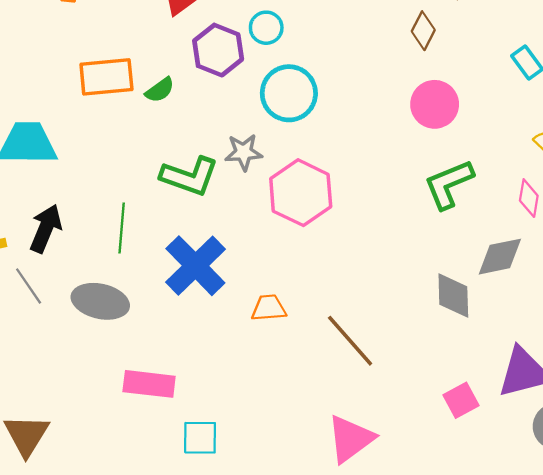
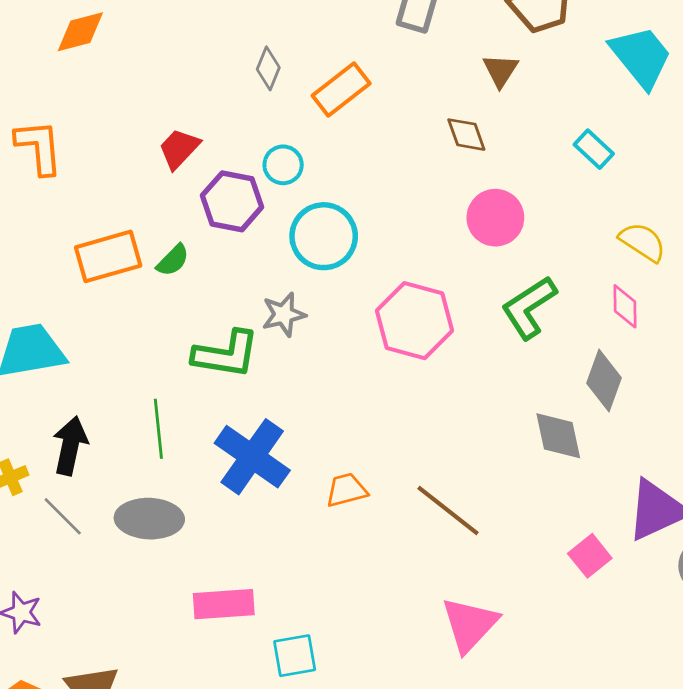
brown diamond: (423, 31) -> (466, 135), turned -36
pink hexagon: (301, 193) -> (415, 321), moved
gray diamond: (500, 257) -> (604, 381), turned -48

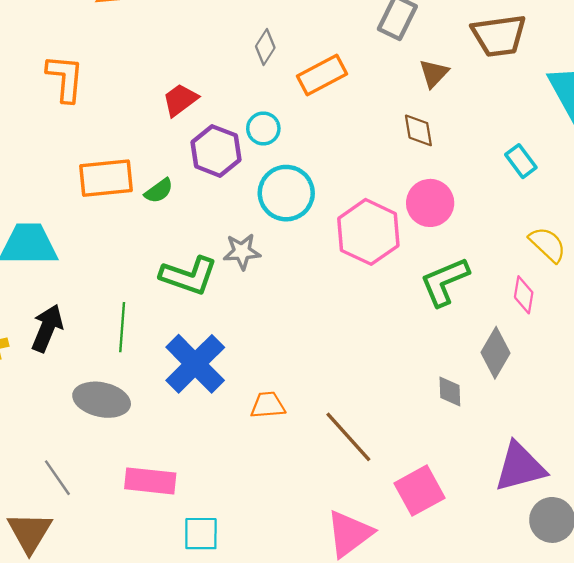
brown triangle: (500, 70) -> (434, 73), moved
pink hexagon: (415, 321) -> (368, 232), moved
gray diamond: (558, 436) -> (450, 392), size x0.7
gray line: (63, 516) -> (57, 478), moved
pink square: (590, 556) -> (420, 491), moved, size x1.4

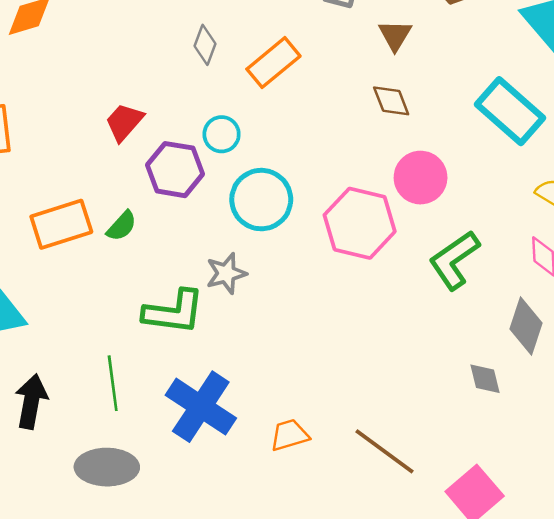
cyan rectangle: (521, 161) -> (510, 111), size x1.8

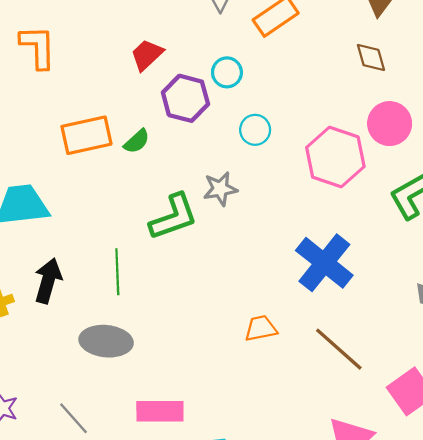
cyan circle: (261, 200) -> (255, 130), size x0.6
green L-shape: (174, 312) -> (174, 217), turned -32
blue cross: (201, 407) -> (324, 263), moved

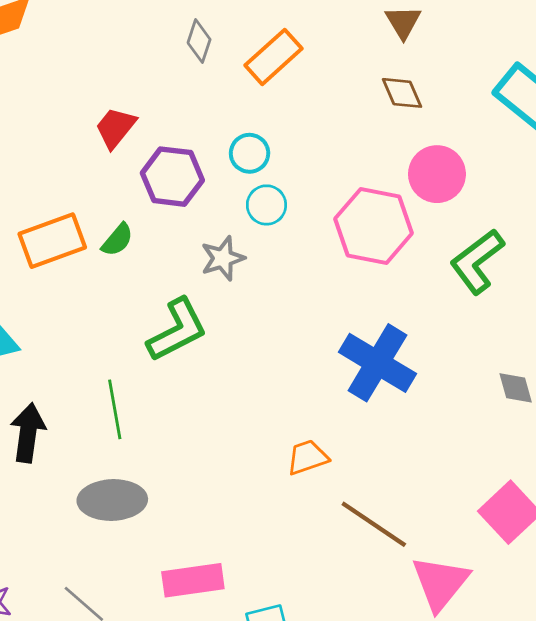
cyan circle: (227, 72) -> (250, 153), moved
gray star: (220, 189) -> (223, 258), moved
brown line: (339, 349) -> (374, 524), moved

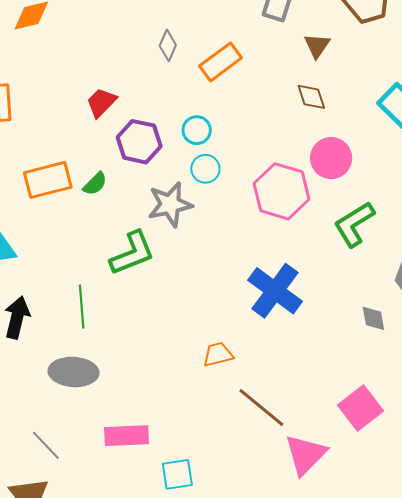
gray star: (223, 258) -> (170, 204), size x1.4

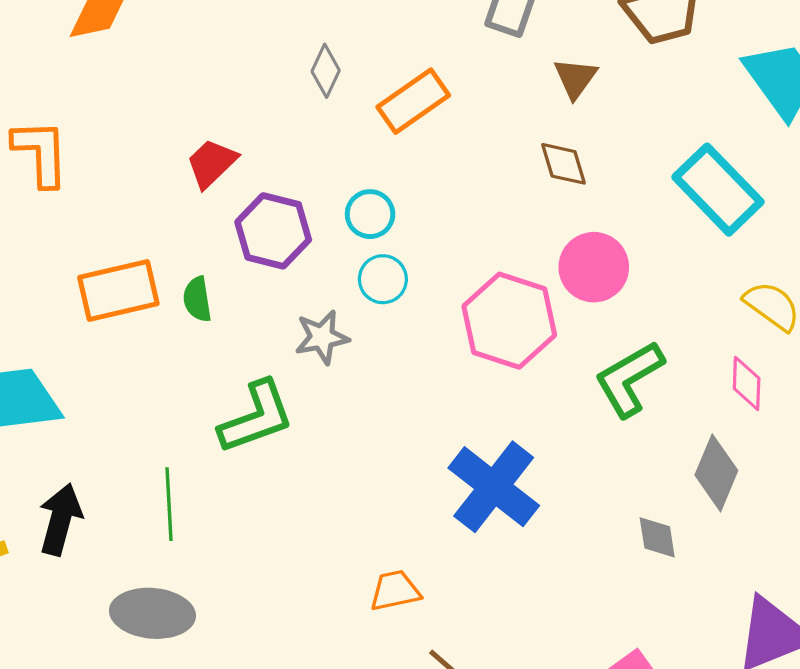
green semicircle: (95, 184) -> (197, 299), turned 124
gray star: (170, 204) -> (322, 337), size x0.7

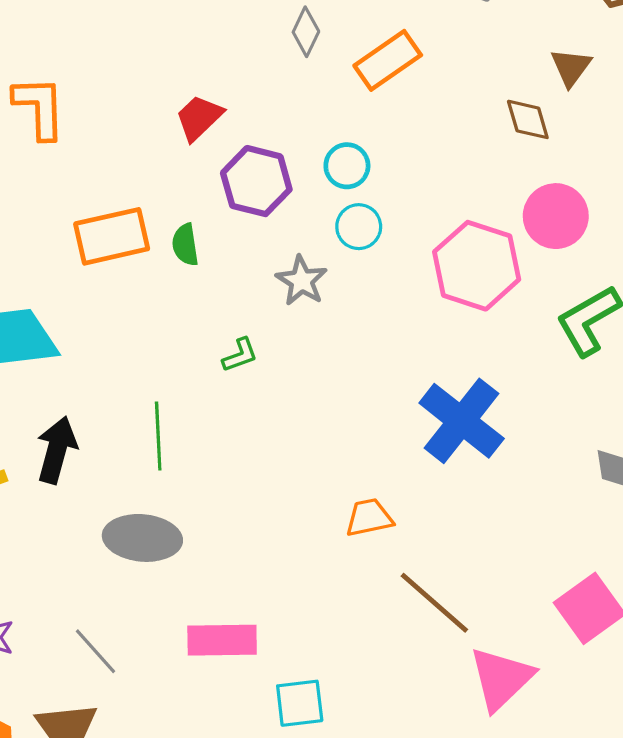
brown triangle: (575, 78) -> (571, 67), moved
gray star: (322, 337) -> (302, 281), turned -30
green L-shape: (256, 417) -> (240, 355), size x0.5

